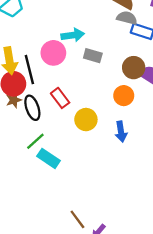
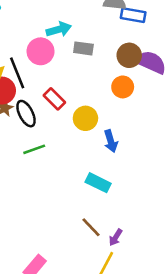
blue arrow: (121, 132) -> (111, 141), moved
green line: (35, 141) -> (34, 149), turned 30
cyan rectangle: (48, 158) -> (98, 183), moved

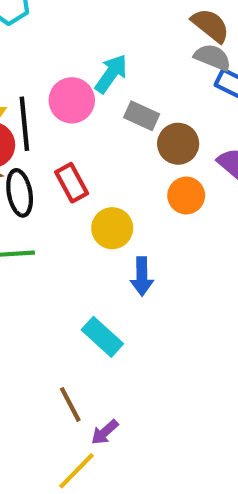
cyan arrow: (59, 29) -> (111, 74), turned -55
brown circle: (129, 55) -> (178, 144), moved

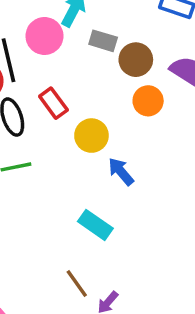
blue arrow: (142, 276) -> (121, 172), turned 148

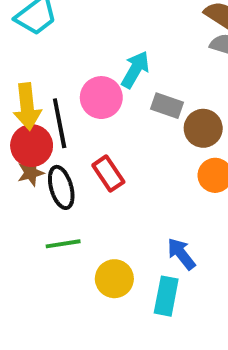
yellow circle: (91, 136) -> (114, 279), moved
cyan rectangle: (95, 225) -> (166, 296), moved, turned 64

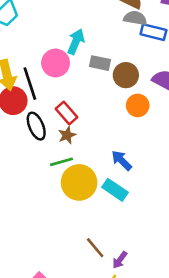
brown star: (31, 173) -> (67, 135), moved
green line: (63, 244) -> (62, 162), moved
yellow circle: (114, 279) -> (79, 182), size x1.4
cyan rectangle: (166, 296) -> (115, 190), turned -60

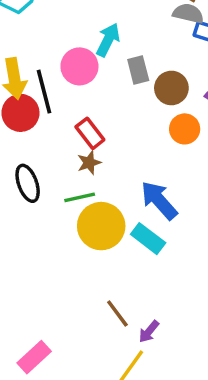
gray rectangle: (100, 63) -> (138, 70), turned 60
black ellipse: (36, 126) -> (28, 183), moved
blue arrow: (122, 160) -> (159, 200), size x1.4

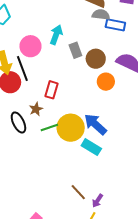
pink circle: (79, 66) -> (30, 46), moved
red rectangle: (90, 133) -> (51, 90), turned 60
brown star: (89, 163) -> (36, 109), moved
yellow circle: (101, 226) -> (71, 128), moved

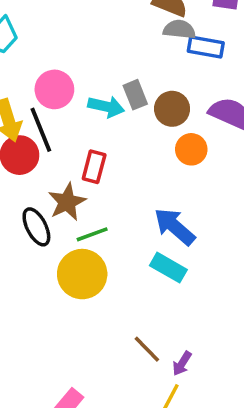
cyan arrow: (56, 35) -> (106, 107), moved, turned 84
brown star: (36, 109) -> (67, 202), size x1.5
yellow circle: (71, 128) -> (82, 274), moved

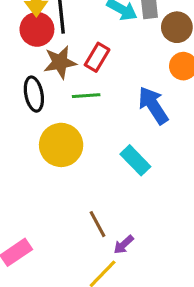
brown star: (67, 202) -> (60, 62), moved
blue arrow: (175, 227) -> (153, 105), moved
green line: (92, 234) -> (86, 96), moved

